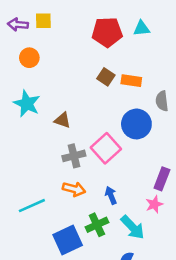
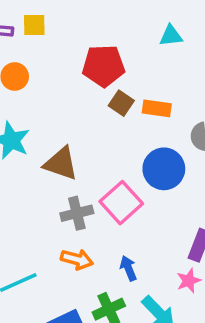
red pentagon: (107, 32) -> (103, 66), moved
brown triangle: (62, 120) -> (61, 164), size x1.5

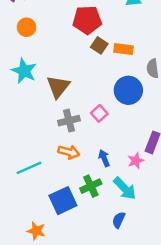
brown triangle: (61, 164) -> (58, 87), turned 50
pink square: (121, 203) -> (99, 113), size x0.6
pink star: (189, 281) -> (136, 161), moved

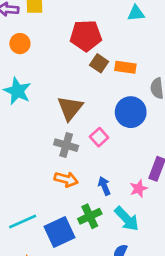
brown triangle: (58, 87) -> (70, 108), moved
gray cross: (69, 121) -> (66, 145), turned 30
cyan line: (29, 168) -> (23, 221), moved

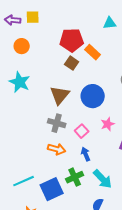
brown square: (99, 63) -> (72, 63), moved
orange rectangle: (125, 67) -> (93, 52), moved, turned 35
blue circle: (131, 112) -> (93, 96), moved
pink square: (99, 137) -> (82, 131), moved
pink star: (139, 189) -> (108, 124), moved

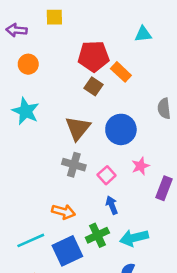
yellow square: (33, 17) -> (54, 17), moved
orange arrow: (57, 149) -> (63, 212), moved
cyan arrow: (103, 179) -> (134, 238), turned 120

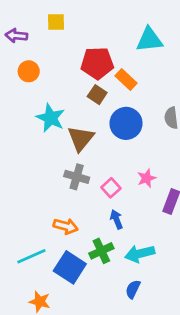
cyan triangle: (143, 34) -> (149, 40), size x1.5
cyan star: (26, 111) -> (51, 118), moved
blue circle: (121, 129) -> (126, 123), moved
blue square: (67, 251) -> (70, 267), turned -32

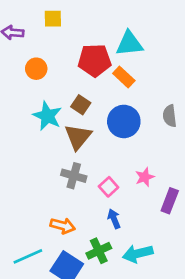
cyan triangle: (149, 40) -> (129, 44), moved
orange circle: (29, 71) -> (36, 69), moved
brown square: (97, 95) -> (81, 105), moved

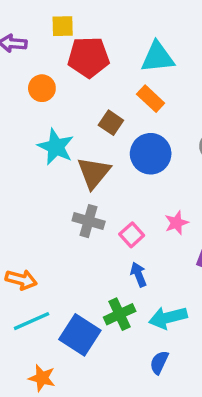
red pentagon: (95, 60) -> (89, 57), moved
brown square: (81, 105) -> (111, 123), moved
orange arrow: (63, 226) -> (21, 280), moved

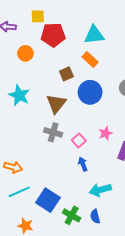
brown square: (111, 123) -> (66, 74), turned 32
cyan star: (56, 147) -> (19, 95), moved
green cross: (120, 314) -> (72, 215), moved, turned -36
blue semicircle: (159, 362) -> (95, 216), turned -40

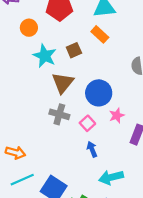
blue circle: (90, 92) -> (99, 93), moved
cyan star: (19, 95) -> (45, 56), moved

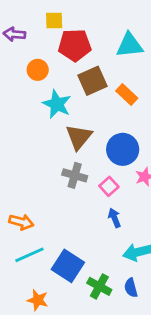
orange rectangle: (100, 34) -> (127, 95), moved
brown square: (74, 50) -> (92, 81), moved, size x1.5

